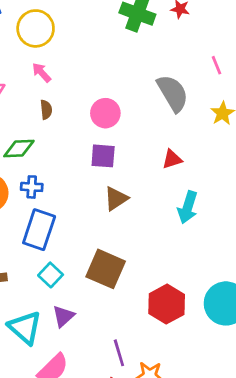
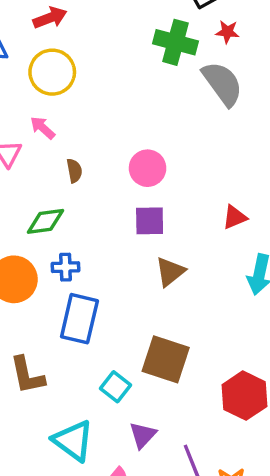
pink arrow: (42, 72) -> (43, 128), moved
gray semicircle: (173, 93) -> (222, 84), moved
cyan square: (51, 275) -> (115, 387), moved
purple triangle: (63, 316) -> (143, 435), moved

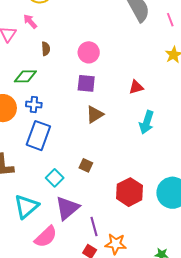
brown square: (166, 359) -> (86, 165), size x0.5
purple triangle: (143, 435) -> (67, 208), size x1.5
cyan triangle: (73, 441) -> (26, 206), turned 36

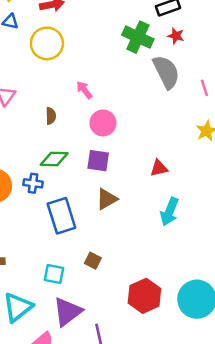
pink arrow: (30, 21) -> (84, 90), moved
green diamond: (25, 76) -> (54, 159), moved
blue rectangle: (38, 136) -> (61, 216), moved, turned -40
cyan square: (55, 178) -> (54, 274), turned -36

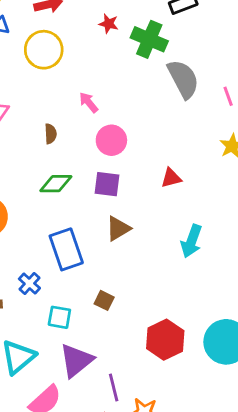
red star: (176, 36) -> (109, 24), moved
red triangle: (159, 168) -> (171, 178), moved
blue cross: (33, 183) -> (29, 284), moved, turned 36

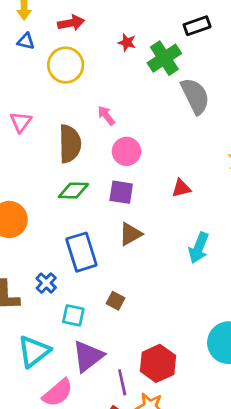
green cross: (149, 39) -> (164, 58), turned 32
brown semicircle: (51, 134) -> (70, 144), size x2.0
red hexagon: (165, 340) -> (158, 363), moved

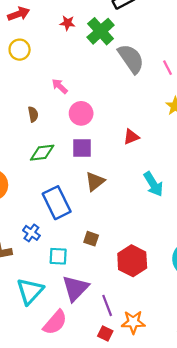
yellow circle: (66, 65) -> (20, 50), size x0.7
brown semicircle: (70, 144) -> (33, 114), size x0.5
cyan arrow: (199, 248) -> (153, 184), turned -45
red hexagon: (158, 363) -> (132, 261), moved

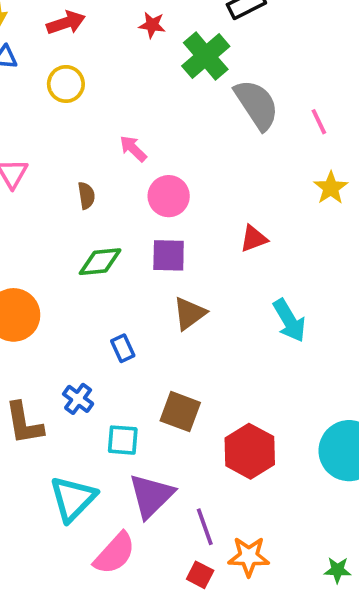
red star: (67, 23) -> (152, 25), moved
blue rectangle: (57, 203) -> (123, 348), size x0.5
brown square: (91, 239) -> (180, 412), size x1.5

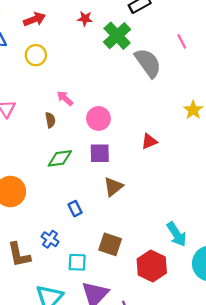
pink line: (319, 122) -> (182, 41), moved
pink arrow: (133, 149) -> (65, 98), moved
cyan arrow: (289, 321) -> (177, 234), moved

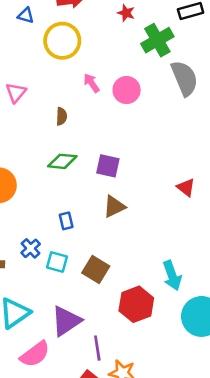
yellow circle: (36, 55) -> (62, 41), size x1.5
pink arrow: (65, 98) -> (92, 83), moved
pink circle: (98, 118) -> (127, 90), moved
red triangle: (149, 141) -> (186, 187), moved, turned 48
cyan square: (77, 262) -> (57, 262), moved

